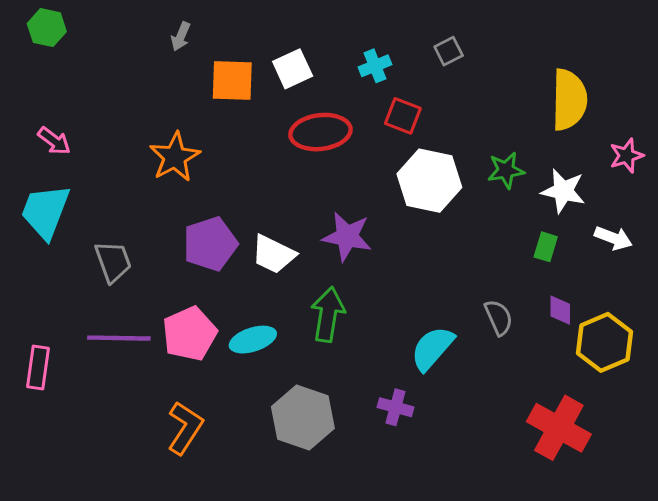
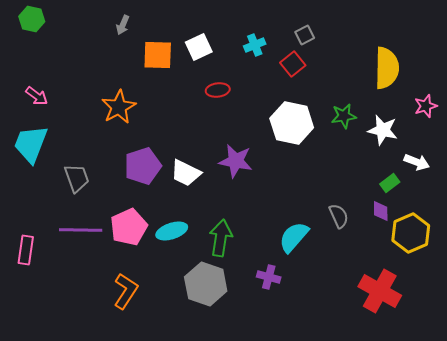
red square: (403, 116) -> (293, 64), moved, turned 30
red ellipse: (320, 132) -> (218, 90), size x0.6
green rectangle: (546, 247) -> (390, 183), moved, turned 36
green arrow: (328, 315) -> (221, 238), moved

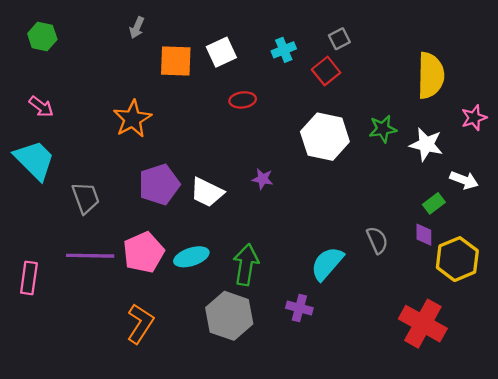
green hexagon: (32, 19) -> (42, 37), moved
cyan trapezoid: (31, 144) -> (34, 160), turned 114
purple star: (236, 161) -> (263, 179), size x0.6

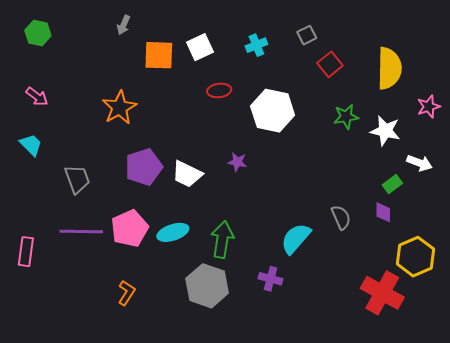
red square: (326, 71) -> (330, 64), moved
white hexagon: (325, 137) -> (273, 111), moved
cyan trapezoid: (34, 160) -> (31, 145), size x0.6
yellow hexagon: (457, 259) -> (416, 257), moved
orange L-shape: (140, 324) -> (127, 293), size x0.7

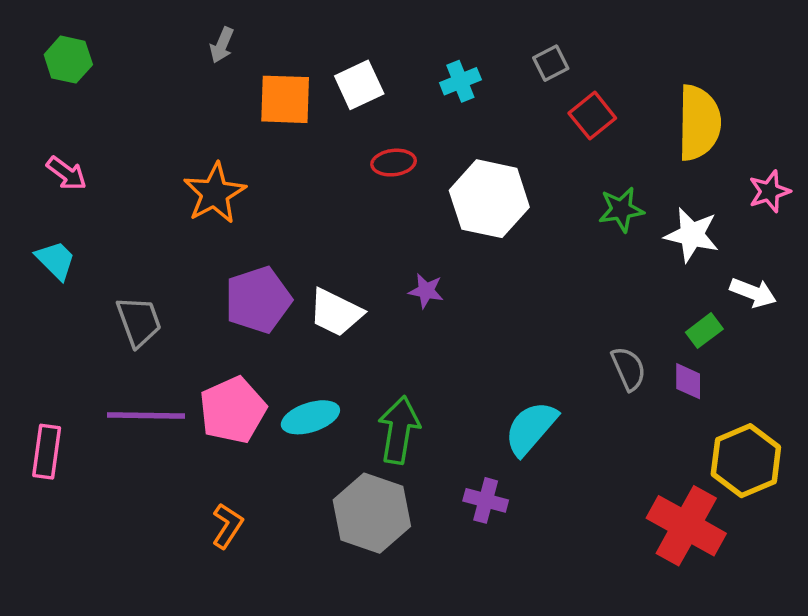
gray semicircle: (341, 217) -> (628, 369), moved

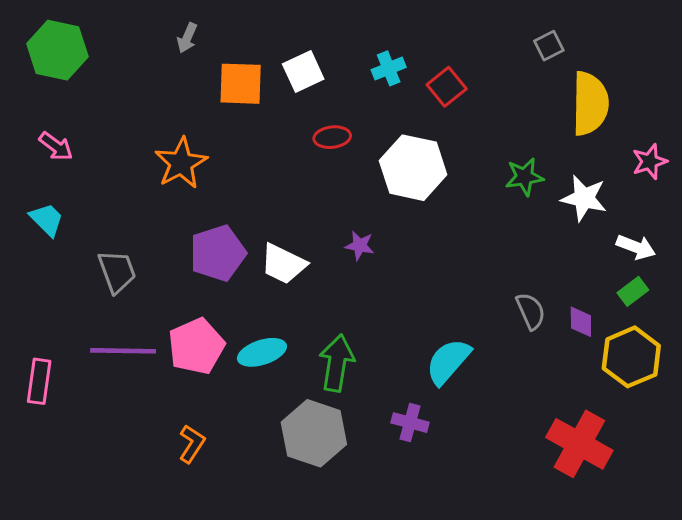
green hexagon: (68, 60) -> (57, 50), size x1.5
gray square: (551, 63) -> (549, 46), moved
red square: (592, 116) -> (447, 87), moved
green rectangle: (704, 331) -> (633, 291), moved
yellow hexagon: (746, 461) -> (631, 357), moved

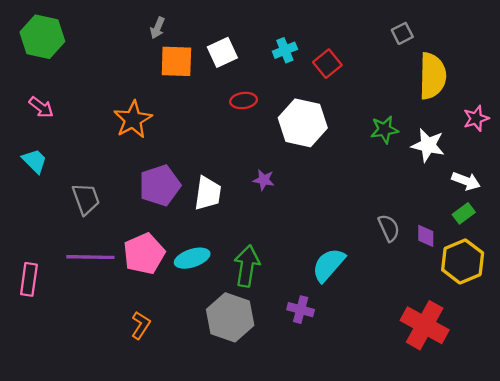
gray arrow: (187, 38) -> (157, 28), moved
white trapezoid: (283, 264) -> (208, 193), turned -108

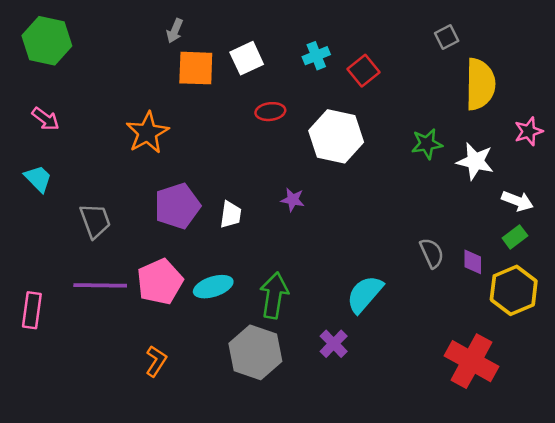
white trapezoid: (208, 193) -> (231, 215), size x0.7
purple cross: (301, 310) -> (334, 344), turned 30

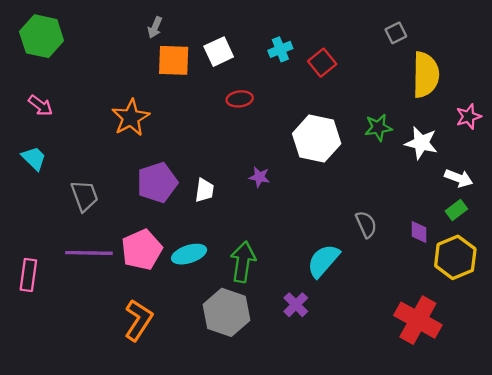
white hexagon: (336, 136) -> (317, 139), moved
gray semicircle: (432, 253) -> (366, 224), moved
orange L-shape: (156, 361) -> (138, 320), size x1.5

